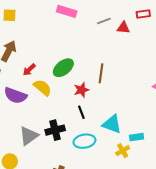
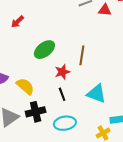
red arrow: (29, 70) -> (17, 22), moved
yellow semicircle: (43, 88) -> (25, 86), moved
cyan triangle: (112, 124) -> (96, 94), moved

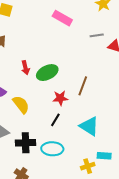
red arrow: (17, 22) -> (25, 68), moved, turned -72
black line: (62, 94) -> (55, 120), turned 40
black cross: (36, 112) -> (26, 143), moved

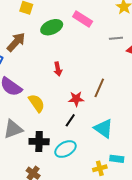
red arrow: (25, 68) -> (58, 69), moved
green ellipse: (47, 73) -> (52, 27), moved
cyan ellipse: (52, 149) -> (65, 149), turned -35

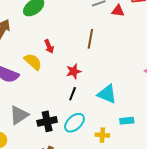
brown line: (99, 88) -> (90, 39), moved
yellow semicircle: (37, 103) -> (33, 62), moved
yellow cross: (100, 168) -> (102, 135), moved, turned 32

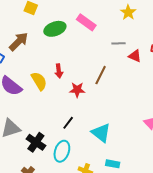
red star: (74, 71) -> (77, 90), moved
black cross: (47, 121) -> (36, 142), turned 30
cyan ellipse: (74, 123) -> (62, 151), turned -45

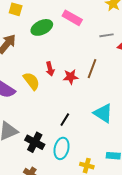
red star: (77, 90) -> (71, 77), moved
cyan triangle: (101, 133) -> (103, 113), moved

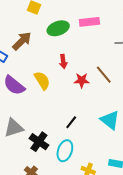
pink rectangle: (72, 18) -> (89, 22), turned -42
red arrow: (50, 69) -> (63, 61), moved
brown line: (92, 69) -> (104, 75), turned -66

